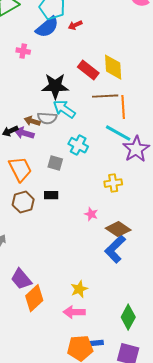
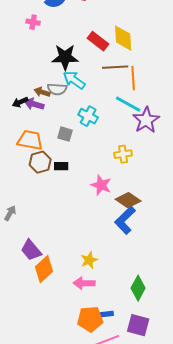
orange trapezoid: (20, 169) -> (30, 140), turned -52
brown hexagon: (23, 202) -> (40, 162), moved
pink star: (91, 214) -> (101, 185), size x1.5

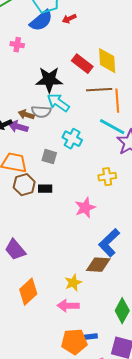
pink star: (101, 185) -> (85, 208), turned 30
brown diamond: (128, 200) -> (98, 265), moved, turned -30
purple trapezoid: (31, 250) -> (15, 250), moved

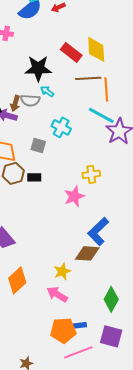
cyan arrow: (58, 103) -> (47, 91), size x0.6
brown arrow: (26, 115) -> (15, 103), turned -91
yellow cross: (107, 177) -> (91, 174), moved
pink arrow: (68, 306) -> (57, 294), turned 30

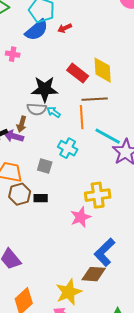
orange line: (106, 89) -> (82, 117), moved
gray semicircle: (30, 100) -> (37, 109), moved
yellow cross: (91, 174) -> (98, 195), size x1.4
yellow star: (62, 271) -> (69, 292), size x1.5

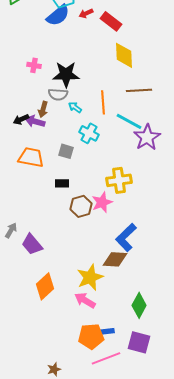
pink cross: (13, 54) -> (34, 65), moved
red rectangle: (78, 73) -> (111, 21), moved
brown line: (95, 99) -> (139, 90), moved
cyan arrow: (54, 112) -> (75, 107), moved
brown hexagon: (20, 194) -> (81, 206), moved

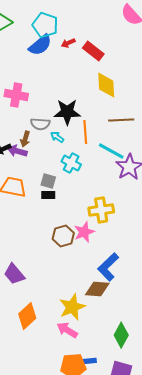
pink cross: (34, 65) -> (16, 95), size x1.6
black star: (66, 74) -> (67, 112), moved
black rectangle: (62, 183) -> (48, 195), moved

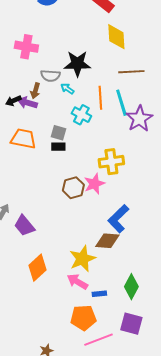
orange line: (85, 132) -> (100, 98), moved
cyan line: (111, 151) -> (121, 103), turned 44
blue rectangle: (89, 361) -> (99, 294), moved

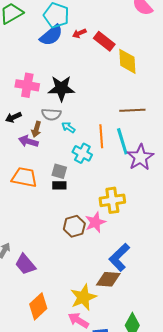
yellow diamond: (116, 37) -> (127, 61), moved
black star: (77, 64) -> (61, 88), moved
black arrow: (13, 101) -> (13, 117), moved

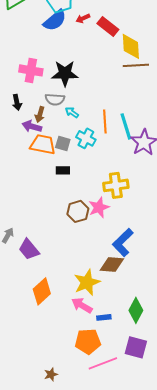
brown line: (132, 110) -> (136, 65), moved
black arrow: (13, 117) -> (17, 102), turned -77
gray square: (59, 171) -> (63, 143), moved
orange trapezoid: (24, 177) -> (43, 144), moved

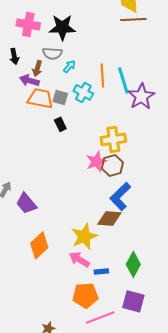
cyan arrow: (72, 112) -> (69, 66), turned 96
black rectangle: (63, 170) -> (60, 124), turned 64
brown hexagon: (78, 211) -> (112, 165), moved

